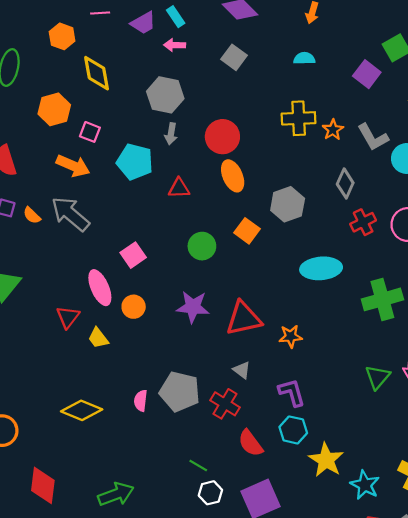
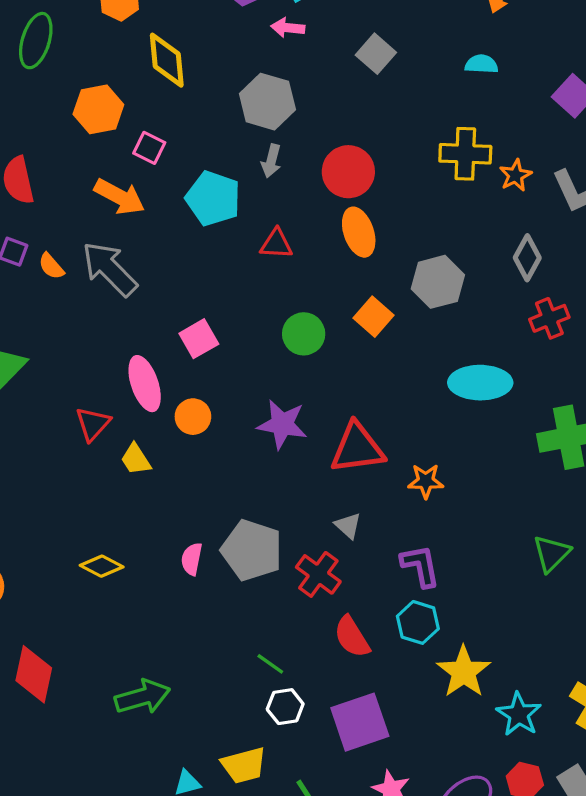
yellow diamond: (82, 410) -> (102, 566), size x0.7

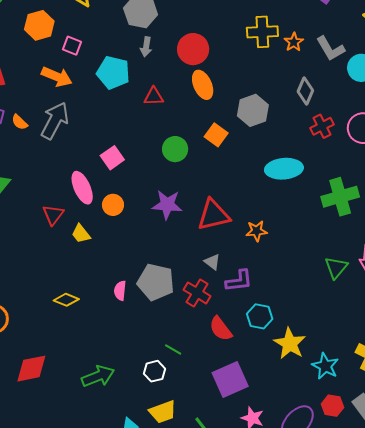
gray arrow: (110, 269) -> (55, 121), turned 78
purple L-shape: (420, 566) -> (239, 281), moved, turned 100
red diamond: (34, 674) -> (31, 369), turned 72
white hexagon: (285, 707) -> (154, 371), moved

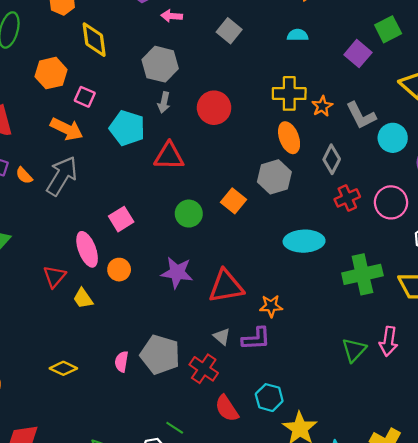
orange ellipse: (203, 85) -> (289, 138), moved
red triangle: (154, 96) -> (169, 156), size x1.4
purple L-shape: (239, 281) -> (256, 339), moved

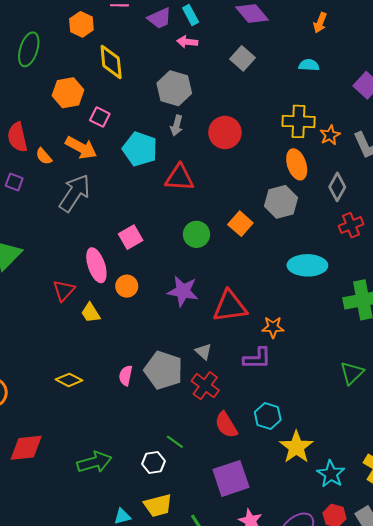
orange semicircle: (24, 175) -> (44, 156), moved
gray triangle: (222, 337) -> (203, 352), moved

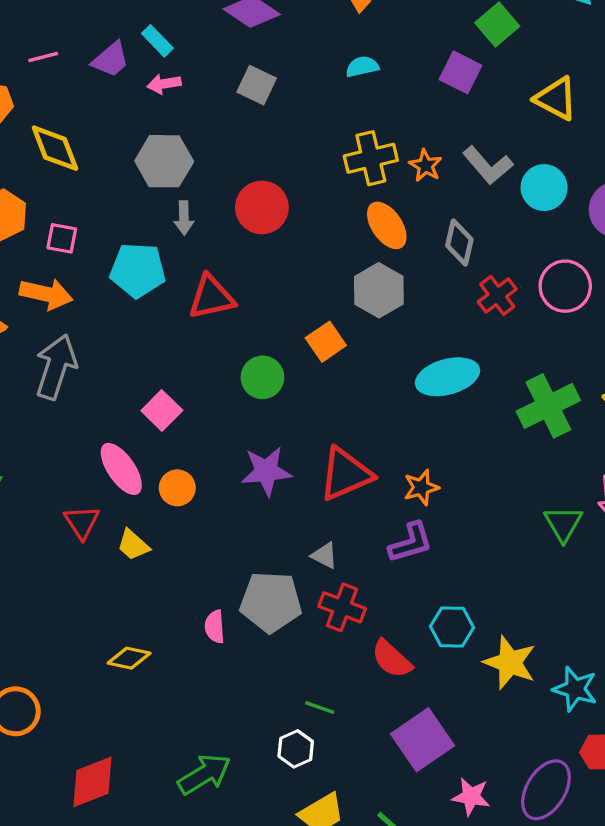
orange square: (240, 224) -> (326, 342), turned 30

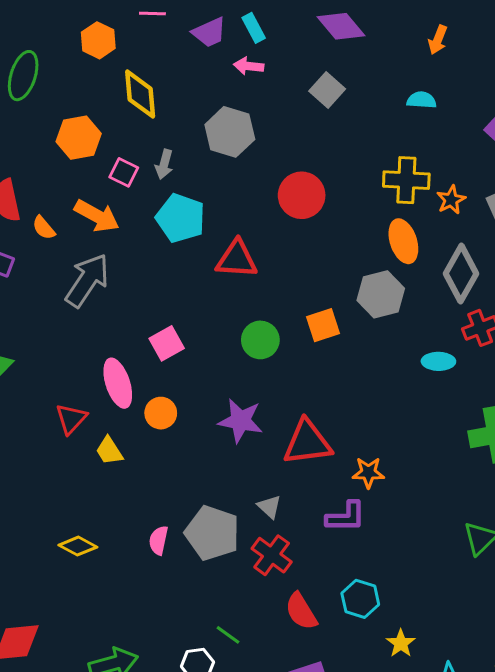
gray arrow: (184, 218) -> (164, 164), moved
gray diamond: (459, 243) -> (461, 274), size x1.4
cyan ellipse: (447, 377) -> (438, 361), moved, size x0.6
yellow star: (510, 663) -> (401, 643), size x0.6

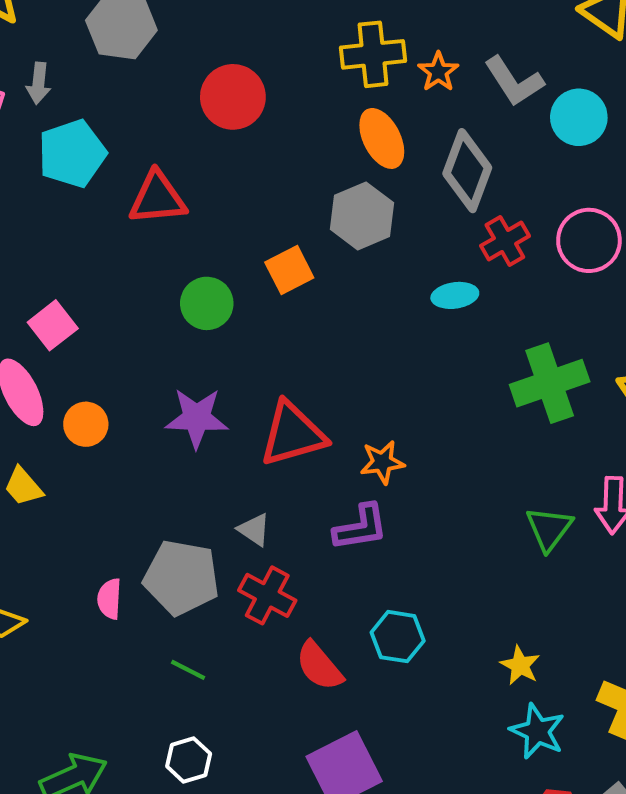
cyan pentagon: (181, 218) -> (72, 154), turned -30
pink square: (167, 343) -> (53, 325), moved
green line: (228, 635) -> (188, 670), moved
yellow star: (401, 643) -> (520, 665), moved

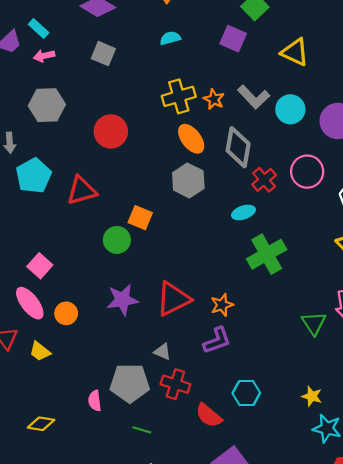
orange square: (289, 270) -> (140, 218), moved, turned -30
green cross: (550, 383) -> (267, 254), moved

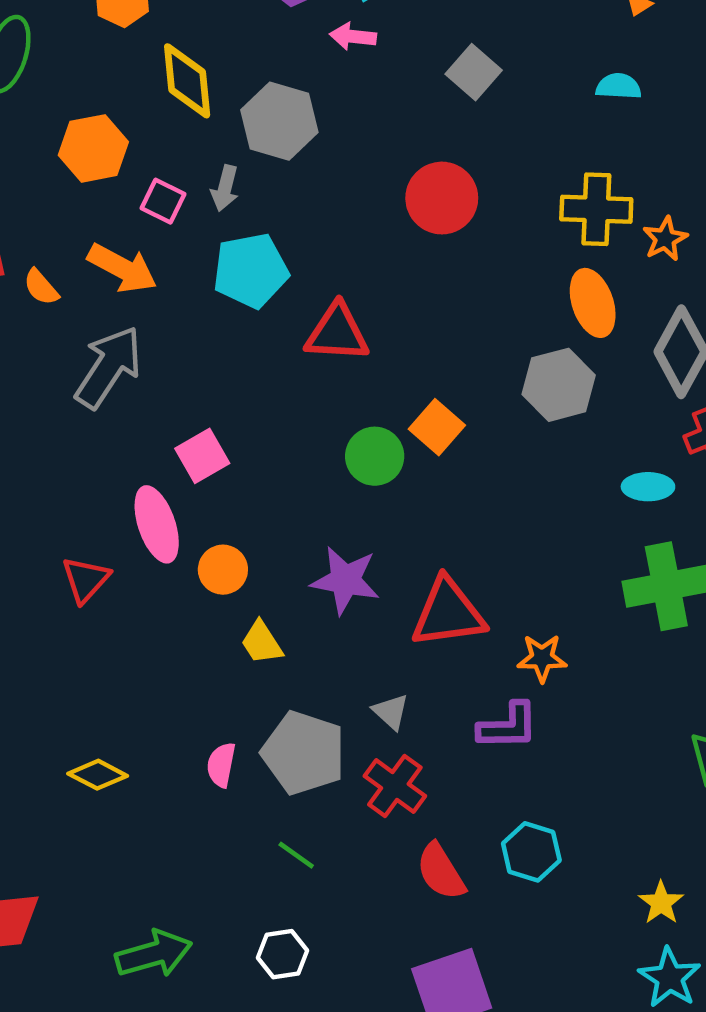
gray hexagon: (47, 105) -> (279, 121), moved
red circle: (111, 131) -> (442, 198), moved
yellow trapezoid: (40, 351) -> (262, 643), moved

